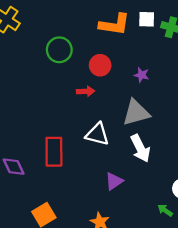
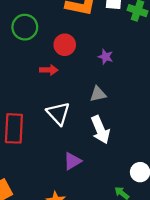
gray triangle: (136, 113) -> (98, 94), size x0.6
white triangle: (97, 134) -> (58, 113), turned 30

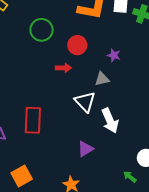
gray triangle: (98, 94) -> (102, 79), moved
white triangle: (58, 113) -> (85, 102), moved

